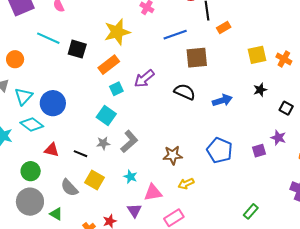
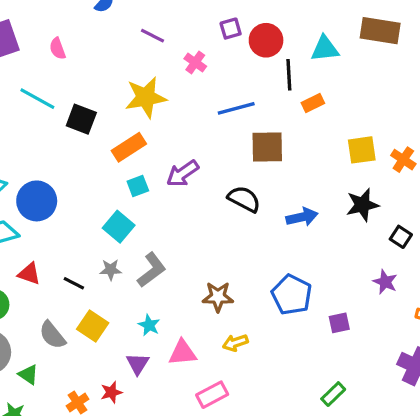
black star: (260, 90) -> (362, 205), size x1.5
purple square: (259, 151) -> (339, 323), moved
purple triangle: (134, 210) -> (138, 364), moved

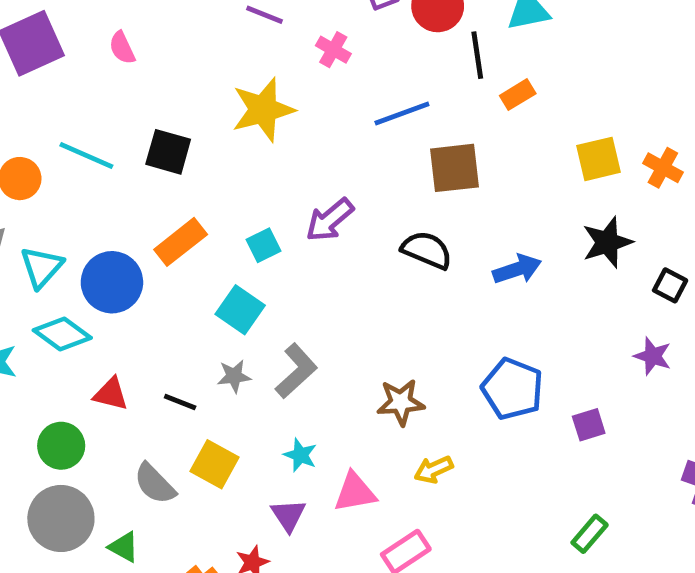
cyan line: (37, 99) -> (86, 156), moved
orange rectangle: (129, 147) -> (181, 242), moved

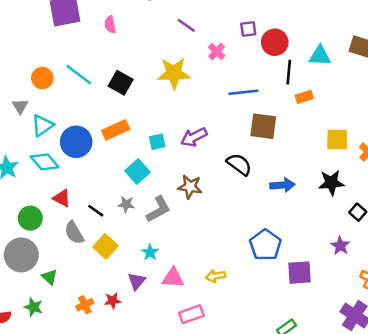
brown star: (401, 402) -> (190, 187), moved
purple square: (589, 425) -> (299, 273), size x1.5
gray semicircle: (155, 484) -> (74, 233), moved

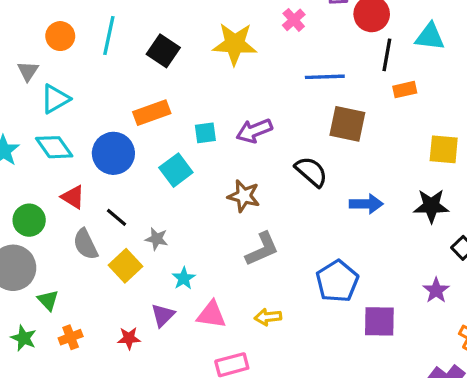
cyan line: (79, 75) -> (109, 35), turned 60
blue circle: (76, 142) -> (113, 153), moved
gray star: (126, 204) -> (157, 239), moved
gray L-shape: (158, 209) -> (262, 249), moved
orange cross: (85, 305) -> (71, 337), moved

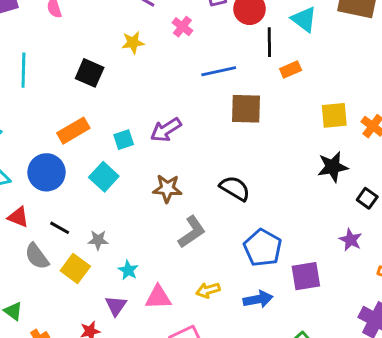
cyan triangle: (430, 37) -> (304, 19), turned 40
yellow star: (235, 44) -> (133, 43), moved, size x0.6
black square: (163, 51) -> (90, 73), moved
black semicircle: (311, 172) -> (235, 188), moved
blue arrow: (366, 204) -> (258, 299), moved

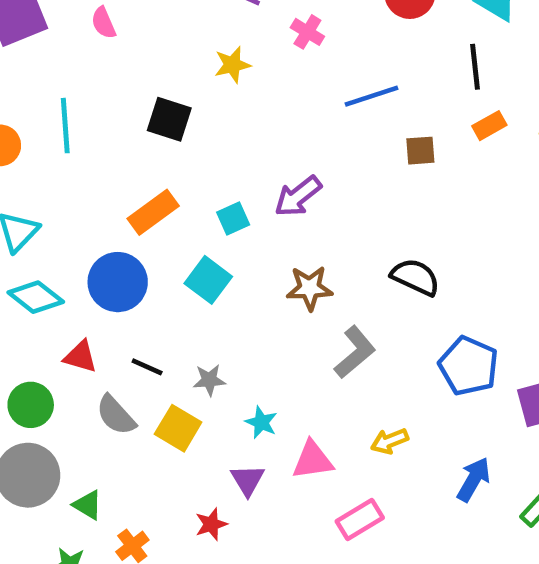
black line: (269, 42) -> (475, 67), moved
orange rectangle: (291, 69) -> (489, 126), moved
brown square: (246, 109) -> (420, 151), size x0.6
blue arrow: (258, 299) -> (474, 479), moved, turned -44

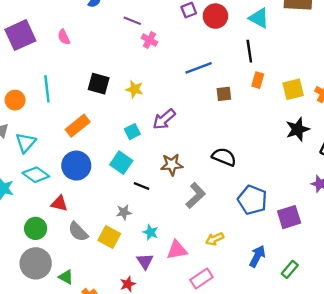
pink cross: (307, 32) -> (149, 40), moved
yellow star: (232, 65) -> (134, 89), moved, turned 30
orange rectangle: (489, 126) -> (258, 80), turned -42
orange rectangle: (153, 212) -> (78, 126), moved
black line: (147, 367) -> (142, 186), moved

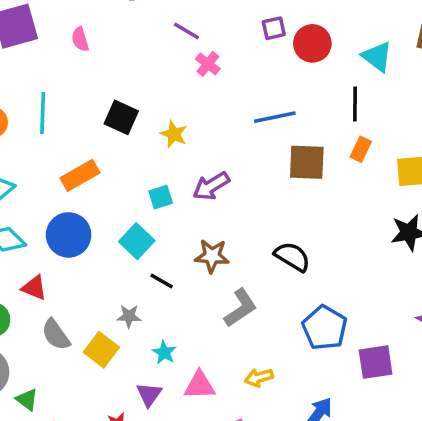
brown square: (224, 94) -> (307, 162), size x1.6

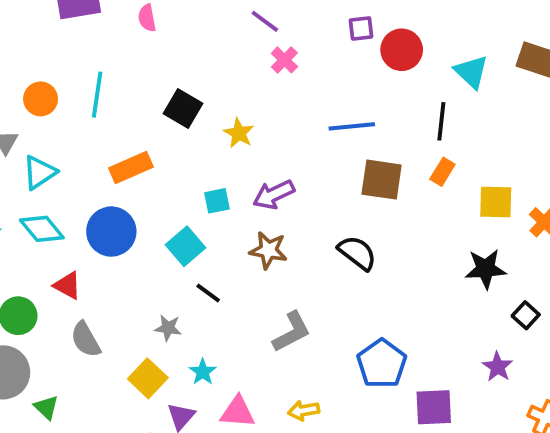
brown star: (212, 256) -> (268, 250), moved
black semicircle: (292, 257) -> (357, 253), moved
yellow square: (101, 350) -> (148, 378), moved

